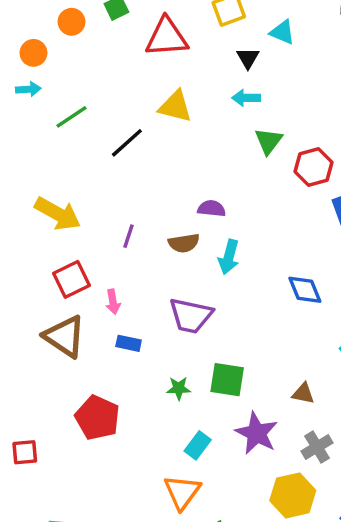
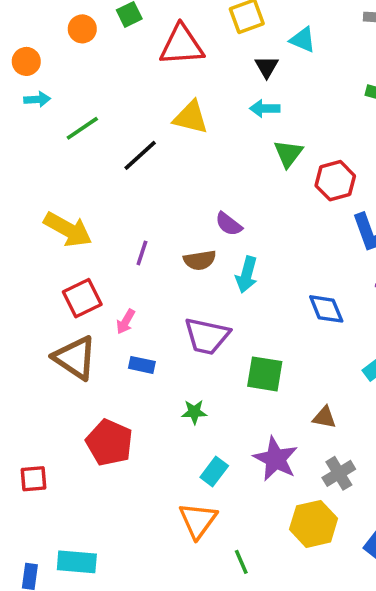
orange circle: (33, 53) -> (26, 61), moved
purple semicircle: (212, 208) -> (229, 224), turned -148
pink arrow: (113, 302) -> (126, 322), turned 40
green square: (227, 380) -> (265, 374), moved

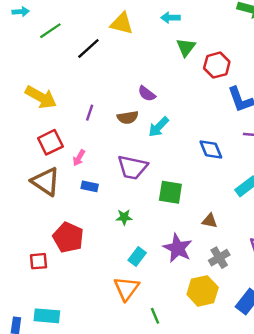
cyan arrow: (247, 275) -> (159, 127), turned 30
red square: (33, 479) -> (39, 261), moved

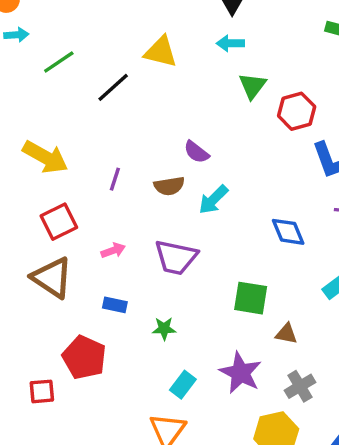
pink arrow: (79, 158) -> (113, 250), moved, turned -140
blue rectangle: (90, 186) -> (115, 305), moved
green square: (170, 192) -> (251, 298), moved

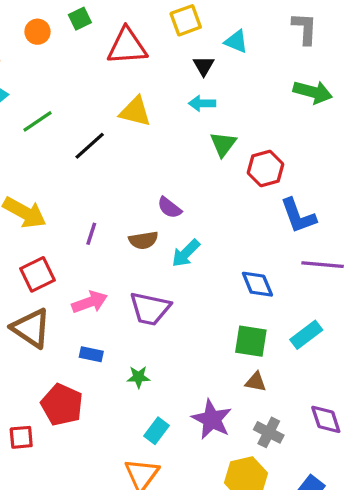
pink arrow: (113, 250) -> (90, 302), size x1.5
green square: (251, 298) -> (251, 341), moved
gray cross: (300, 386) -> (269, 432), turned -32

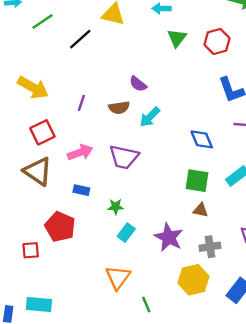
red hexagon: (266, 169) -> (217, 41), moved
cyan rectangle: (156, 431) -> (126, 233), moved
gray cross: (269, 432) -> (210, 247), turned -36

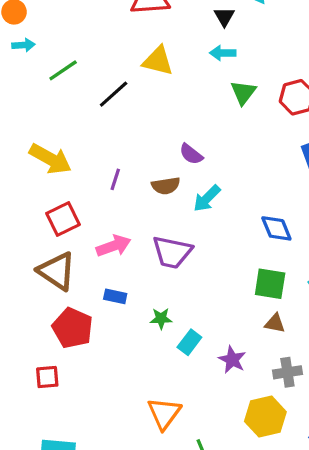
red pentagon: (60, 227) -> (73, 328), moved
cyan rectangle: (126, 233) -> (189, 342), moved
purple star: (169, 237) -> (232, 360), size x0.7

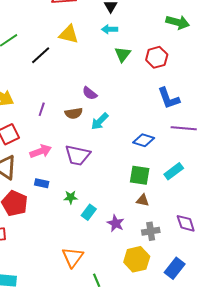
blue diamond: (276, 228) -> (144, 140), turned -50

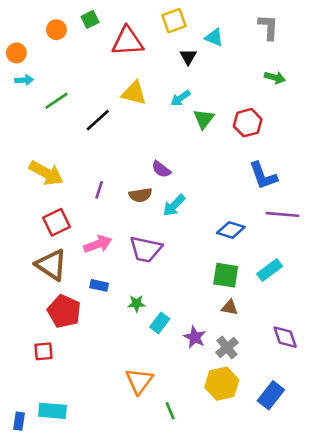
green arrow: (178, 22) -> (275, 78), size x0.7
cyan arrow: (110, 29) -> (180, 98), moved, turned -35
gray cross: (151, 231) -> (227, 347), moved, turned -30

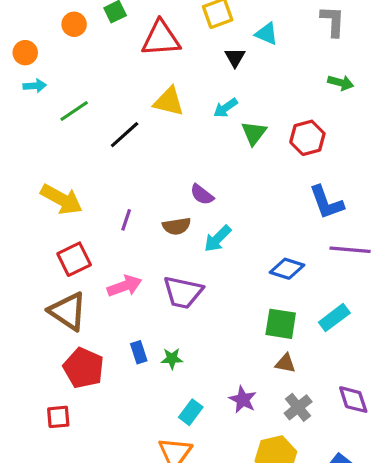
blue rectangle: (99, 285) -> (139, 352), moved, turned 60
cyan rectangle: (160, 323) -> (191, 412), moved
gray cross: (227, 347) -> (298, 407), moved

